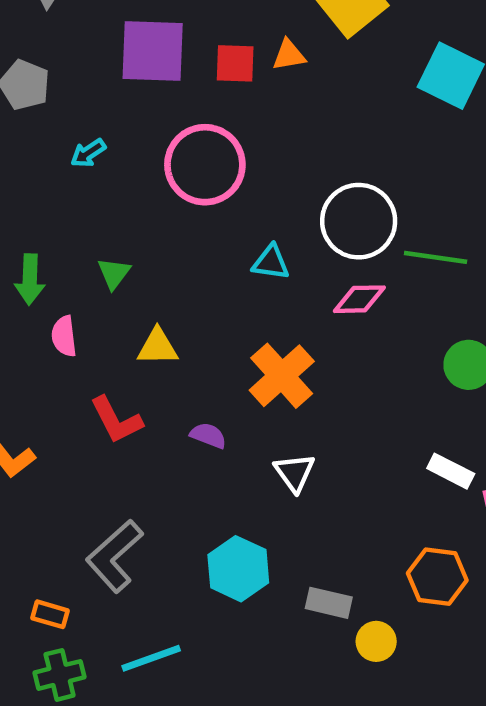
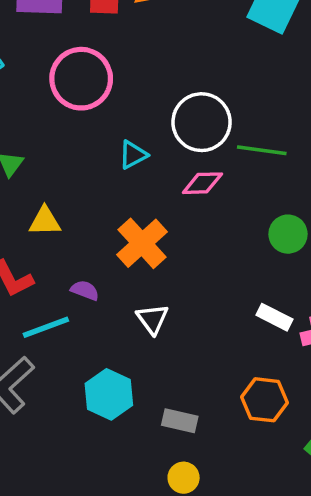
cyan triangle: (271, 262) -> (133, 155), turned -36
yellow circle: (376, 641) -> (184, 478), moved
cyan line: (151, 658) -> (46, 327), moved

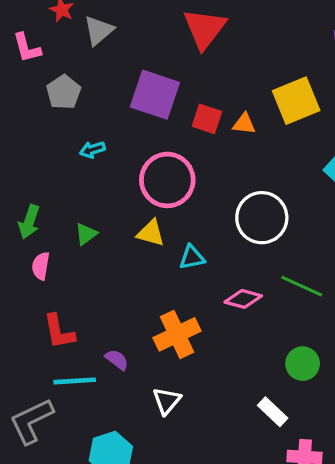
white circle: (202, 122) -> (262, 218), moved
yellow triangle: (45, 221) -> (151, 233), moved
white rectangle: (274, 317) -> (273, 412), moved

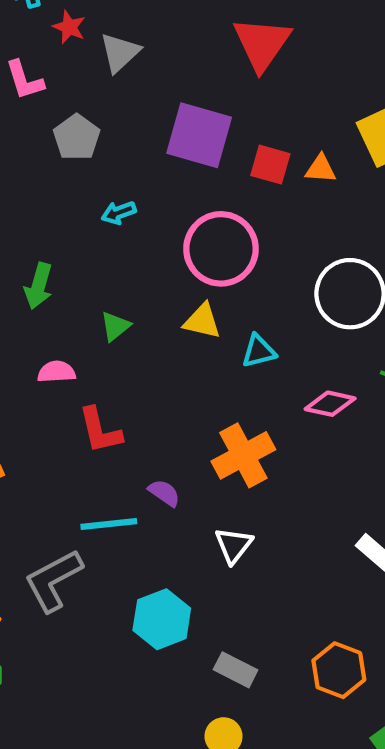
green arrow: (29, 222) -> (39, 286), moved
pink semicircle: (41, 266) -> (57, 372), turned 80
red L-shape: (59, 331) -> (100, 430), moved

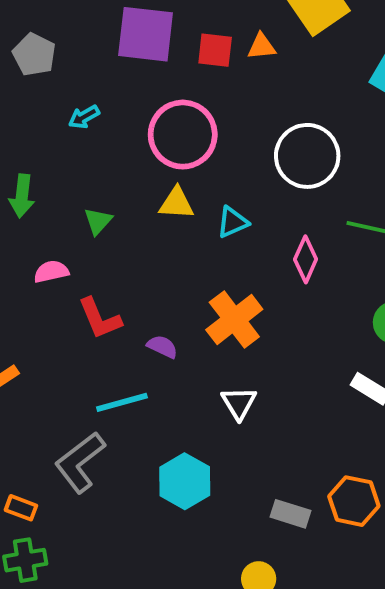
pink diamond: (330, 404) -> (306, 259), turned -69
purple semicircle: (164, 493) -> (162, 347), moved
gray rectangle: (236, 670) -> (291, 514), moved

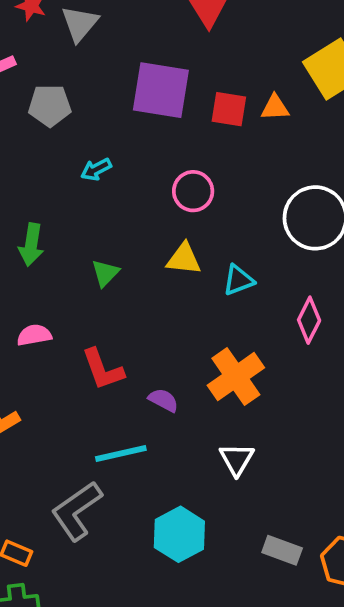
gray pentagon: (34, 55) -> (50, 105), turned -30
pink circle: (183, 135) -> (193, 191), size x0.6
pink semicircle: (51, 272) -> (34, 335), moved
gray rectangle: (291, 514) -> (282, 550), moved

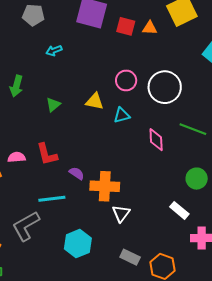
pink circle: (193, 191) -> (126, 80), moved
pink diamond: (309, 320) -> (156, 140), turned -35
pink semicircle: (34, 335) -> (17, 157), moved
orange cross: (236, 377) -> (105, 186), moved, turned 32
white triangle: (237, 459) -> (121, 213), moved

